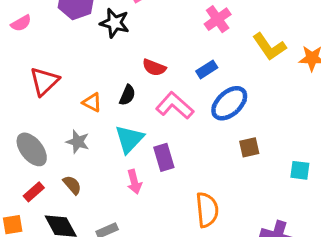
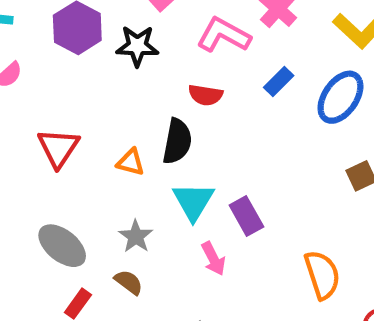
black semicircle: (127, 95) -> (177, 141), size x1.5
blue ellipse: (229, 103) -> (340, 97), moved
pink L-shape: (175, 106) -> (224, 35), moved
gray star: (78, 142) -> (136, 236), moved, turned 30

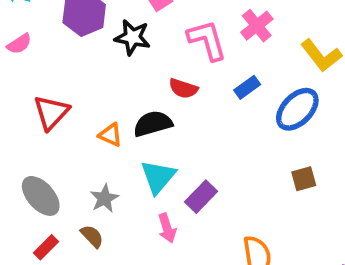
pink L-shape: (224, 35) -> (207, 40), turned 36
black semicircle: (177, 141) -> (153, 124), turned -126
purple rectangle: (246, 216) -> (201, 197), turned 64

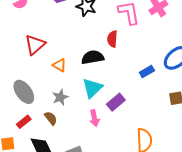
blue rectangle: (247, 87) -> (147, 72), moved
red semicircle: (183, 88) -> (112, 39), turned 70
orange triangle: (110, 135) -> (60, 65), moved

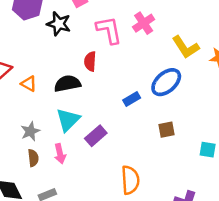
orange triangle: (60, 65) -> (29, 84), moved
brown semicircle: (51, 118) -> (33, 158), moved, turned 32
pink arrow: (94, 118) -> (60, 154), moved

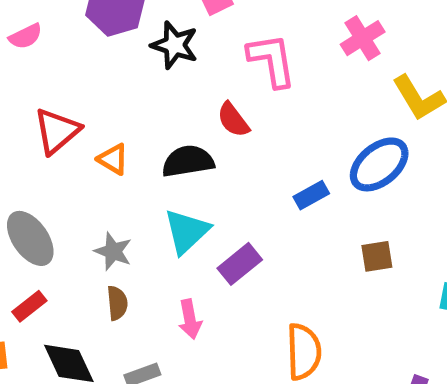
pink cross: (144, 23) -> (363, 38), moved
red semicircle: (90, 61) -> (233, 120), turned -42
gray star: (30, 131) -> (113, 251), turned -30
pink arrow: (60, 154) -> (190, 319), moved

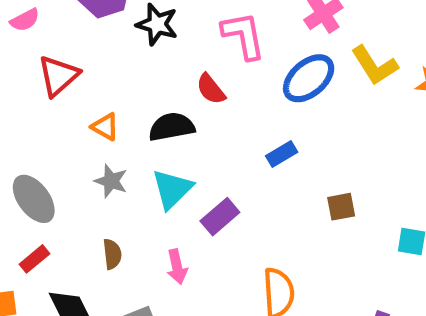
red triangle: (57, 131) -> (58, 76), moved
blue ellipse: (379, 164) -> (309, 78), moved
gray star: (113, 251) -> (111, 181), moved

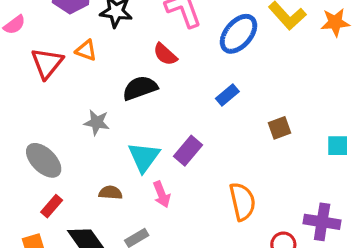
orange triangle: (105, 127) -> (86, 50), moved
gray star: (111, 181) -> (97, 122), moved
cyan triangle: (172, 189) -> (144, 157), moved
brown semicircle: (112, 254) -> (111, 193), turned -70

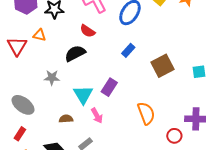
brown square: (279, 128) -> (162, 66), size x1.6
red rectangle: (52, 206) -> (20, 134), moved

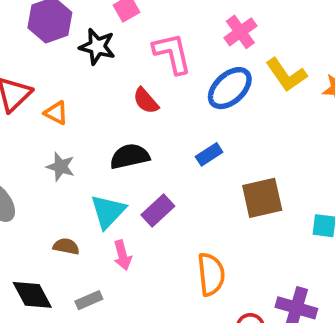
orange triangle: (39, 35) -> (56, 113), moved
black semicircle: (75, 53) -> (130, 156), moved

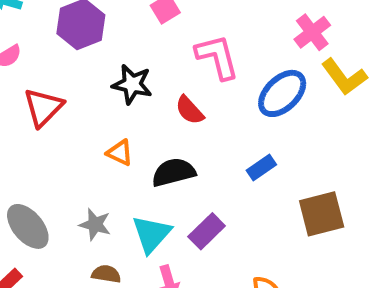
pink cross: (240, 32) -> (312, 32), moved
black star: (97, 47) -> (132, 84), moved
orange triangle: (56, 113) -> (120, 153), moved
gray star: (61, 167) -> (95, 224), moved

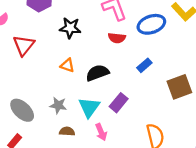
blue ellipse: (282, 93) -> (151, 24), turned 32
red semicircle: (190, 110) -> (117, 38), moved, turned -35

